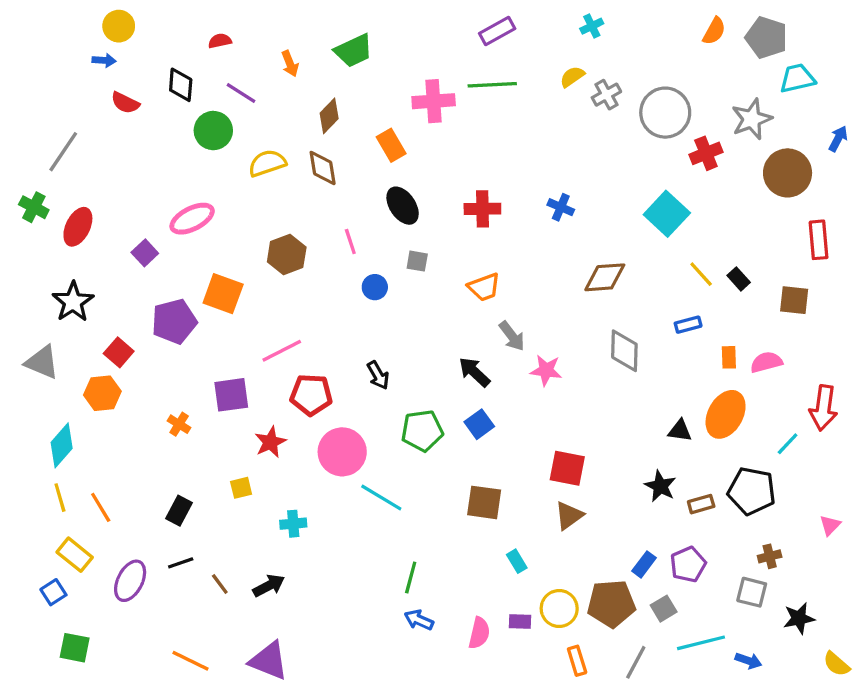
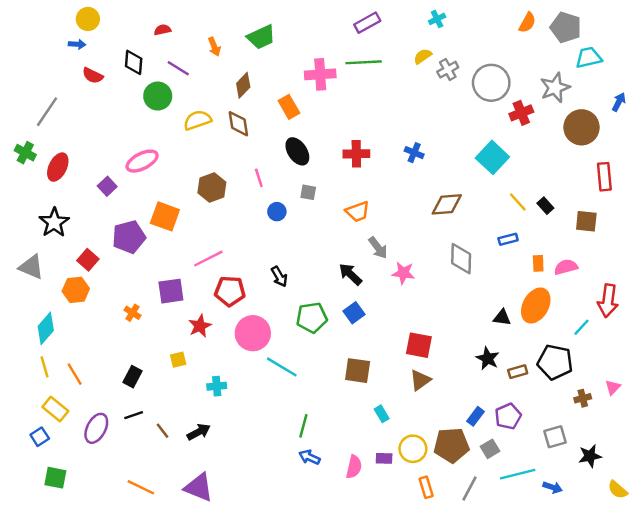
brown cross: (770, 556) -> (583, 398), moved
gray square: (752, 592) -> (555, 437), turned -30

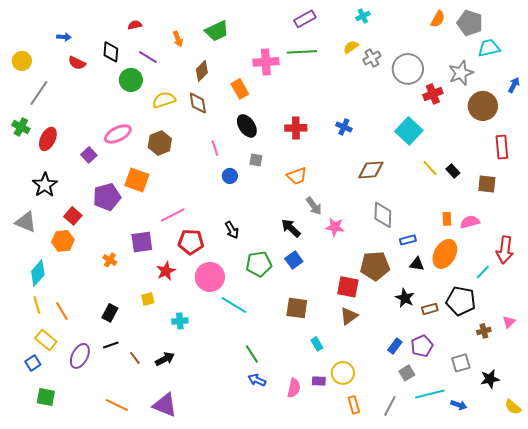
yellow circle: (88, 19) -> (22, 61), moved
brown hexagon: (212, 188) -> (160, 143), moved
blue rectangle: (508, 239) -> (408, 240), moved
green line: (303, 426) -> (252, 354), turned -48
brown pentagon: (451, 445) -> (375, 266), moved

